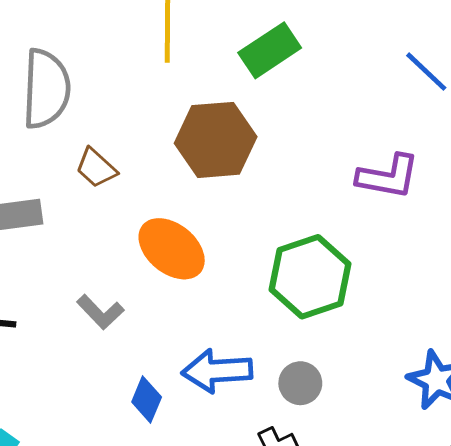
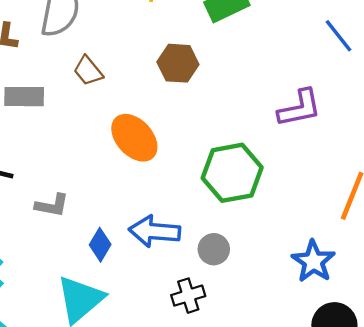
brown hexagon: (216, 140) -> (178, 63), size x0.7
purple L-shape: (388, 177) -> (300, 108), turned -30
gray L-shape: (100, 312) -> (52, 205), moved, turned -44

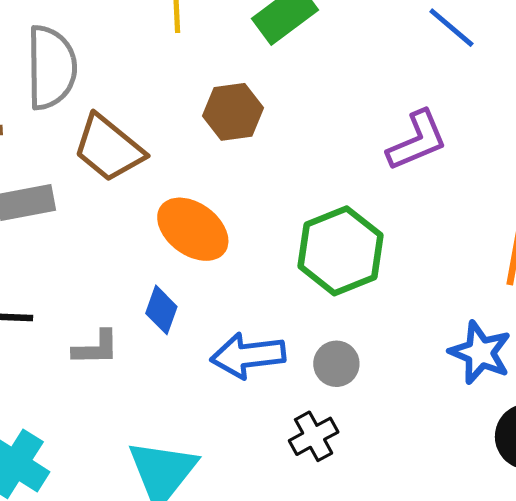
brown trapezoid: (88, 71) -> (109, 148), size x1.6
blue diamond: (100, 245) -> (161, 310), moved

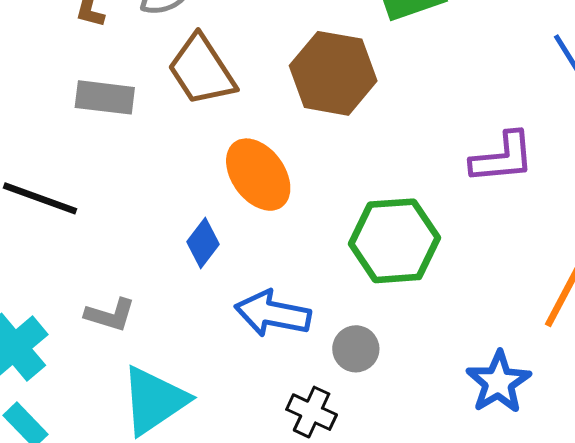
brown hexagon: (233, 112) -> (333, 73), size x1.4
gray L-shape: (96, 348) -> (110, 315), moved
black cross: (314, 436) -> (312, 412), turned 36

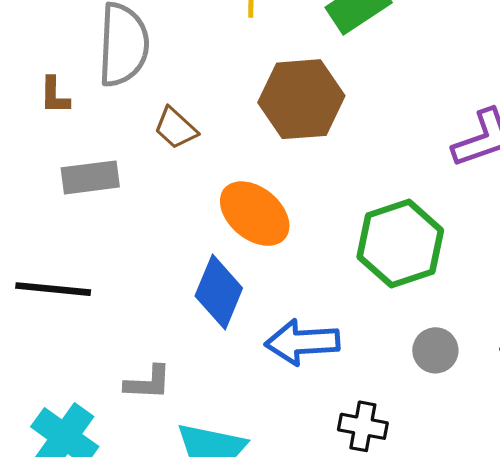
brown trapezoid: (202, 70) -> (176, 128), size x0.6
blue diamond: (203, 243) -> (219, 292), size x1.5
gray circle: (356, 349) -> (435, 350), moved

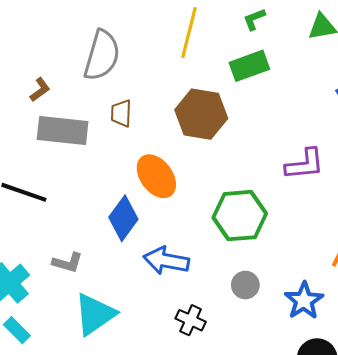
brown L-shape: (55, 95) -> (40, 90), moved, turned -140
brown trapezoid: (176, 128) -> (121, 113), turned 36
gray rectangle: (90, 177) -> (63, 131), size x1.4

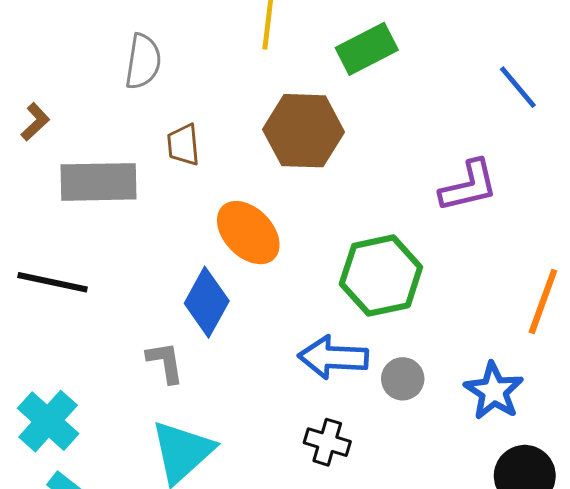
gray semicircle: (102, 55) -> (143, 62), size x0.7
brown L-shape: (40, 90) -> (35, 122), moved
blue arrow: (166, 261) -> (333, 357), moved
gray L-shape: (67, 263) -> (165, 362), moved, turned -108

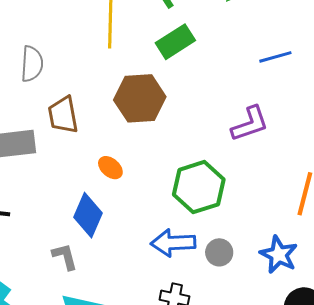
blue line: (518, 87) -> (275, 57), turned -60
brown trapezoid: (183, 145) -> (63, 115), size x1.4
orange ellipse: (248, 233) -> (110, 168), size x0.6

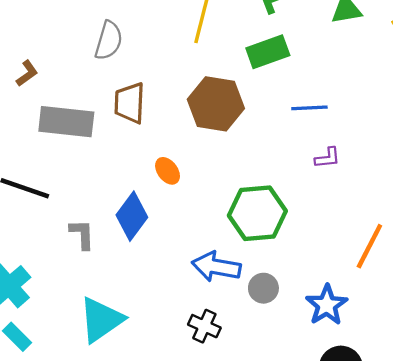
blue line: (275, 57) -> (309, 108), moved
purple L-shape: (250, 124) -> (328, 158), size x0.6
gray L-shape: (65, 256) -> (82, 234), moved

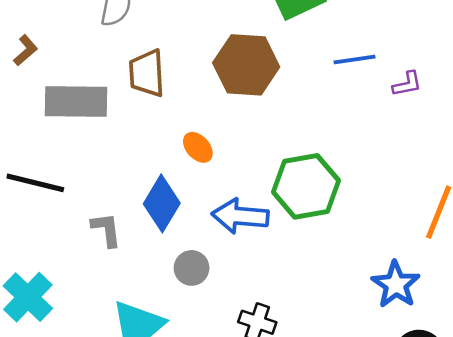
purple L-shape: (328, 158) -> (407, 84), moved
blue arrow: (216, 267) -> (240, 216), moved
gray circle: (263, 288) -> (192, 268), moved

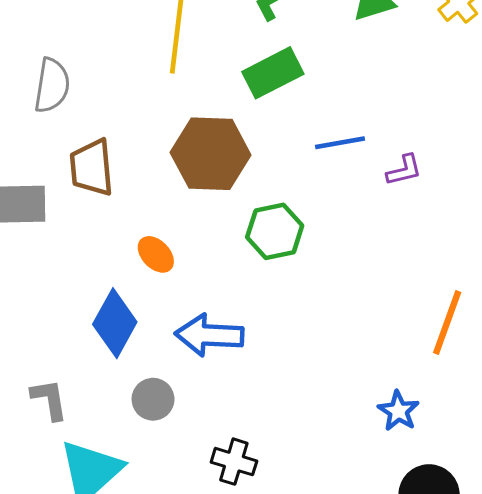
green hexagon: (306, 186) -> (275, 231), moved, size x0.7
gray L-shape: (106, 230) -> (49, 399), moved
blue star: (396, 285) -> (398, 411), size x0.7

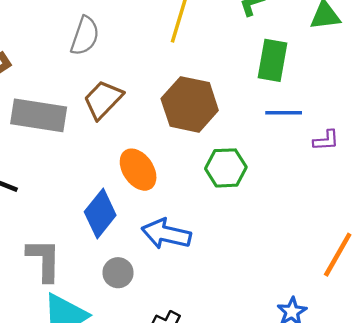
green rectangle: (273, 73) -> (273, 60), moved, turned -63
brown trapezoid: (92, 168) -> (103, 100), turned 39
orange ellipse: (156, 254) -> (138, 170), size x1.5
gray L-shape: (49, 399) -> (44, 260), size x1.4

